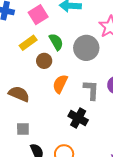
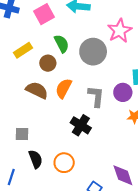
yellow rectangle: (28, 43) -> (23, 50), moved
brown semicircle: (19, 94) -> (37, 90), moved

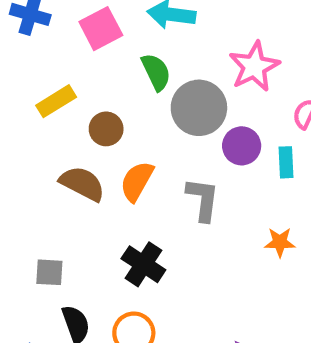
green semicircle: (62, 44) -> (156, 72), moved
purple circle: (123, 92) -> (242, 146), moved
black cross: (81, 125) -> (143, 264), moved

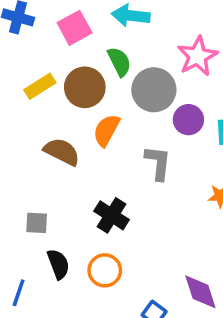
brown circle: (106, 129) -> (85, 87), moved, size x1.5
orange semicircle: (137, 181) -> (106, 130), moved

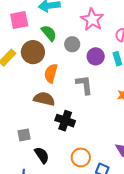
pink square: (75, 28) -> (19, 20), turned 30
gray circle: (154, 90) -> (72, 44), size x0.6
brown semicircle: (62, 152) -> (44, 99), moved
orange circle: (105, 270) -> (81, 157), moved

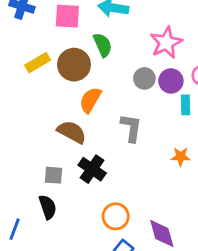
gray circle: (72, 44) -> (144, 78), moved
purple circle: (96, 56) -> (171, 81), moved
gray square: (24, 135) -> (53, 175), moved
orange circle: (81, 157) -> (116, 216), moved

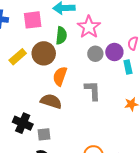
pink star: (166, 43) -> (89, 27), moved
green semicircle: (103, 45) -> (61, 36), turned 42
black cross: (92, 169) -> (23, 123), moved

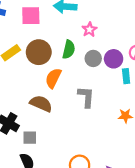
pink star: (89, 27) -> (89, 30), size x0.6
green semicircle: (61, 36) -> (69, 49), moved

